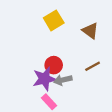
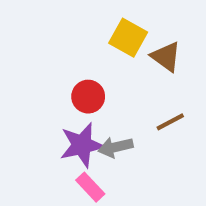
yellow square: (54, 20) -> (128, 38), moved, turned -30
red circle: (54, 65) -> (88, 97), moved

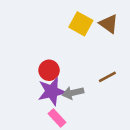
brown triangle: (166, 57) -> (109, 24), moved
red circle: (88, 97) -> (49, 70), moved

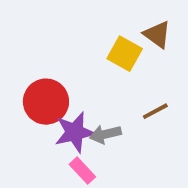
yellow square: (81, 24) -> (125, 54), moved
red circle: (49, 70) -> (46, 102), moved, size x1.5

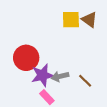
yellow square: (125, 54) -> (71, 20), moved, turned -30
brown line: (155, 111) -> (85, 81), moved, turned 72

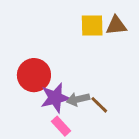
brown triangle: (89, 20) -> (116, 25), turned -42
brown line: (85, 81) -> (99, 105), moved

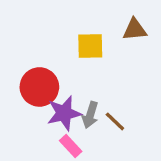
yellow square: (92, 25) -> (90, 46), moved
gray arrow: (78, 99) -> (90, 115), turned -60

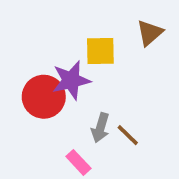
brown triangle: (135, 30) -> (150, 33), turned -35
purple star: (64, 113) -> (71, 80), moved

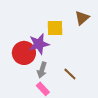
gray arrow: (100, 128) -> (42, 70), moved

